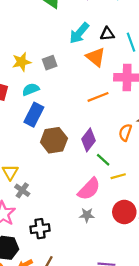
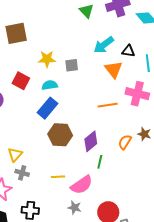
green line: (103, 160) -> (100, 162), turned 48
yellow line: (118, 176) -> (58, 177), moved
gray cross: (22, 190) -> (22, 173), turned -32

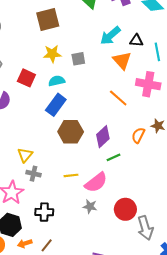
brown square: (16, 33) -> (48, 20), moved
orange line: (108, 105) -> (118, 98), turned 54
green line: (100, 162) -> (113, 157), turned 56

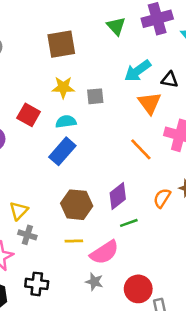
brown hexagon: (71, 132) -> (77, 205), moved

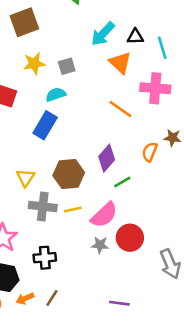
cyan semicircle: (66, 122) -> (56, 94), moved
yellow triangle: (19, 211) -> (25, 178), moved
gray cross: (27, 235) -> (43, 206), moved, size x1.5
red circle: (138, 289) -> (130, 238), moved

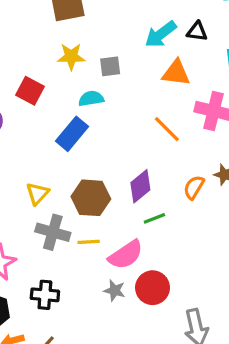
black triangle: (135, 37) -> (197, 31), moved
orange triangle: (120, 63) -> (176, 73), turned -45

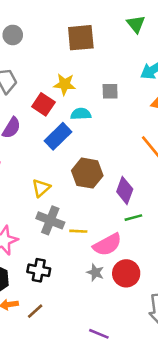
yellow star: (71, 57) -> (65, 84), moved
cyan semicircle: (91, 99) -> (81, 114), moved
blue rectangle: (72, 134) -> (58, 136), moved
purple diamond: (140, 186) -> (125, 190), turned -36
brown hexagon: (91, 198) -> (87, 173), moved

